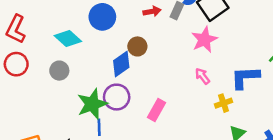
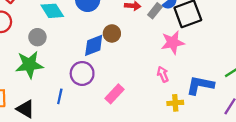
green star: (92, 104) -> (29, 65), moved

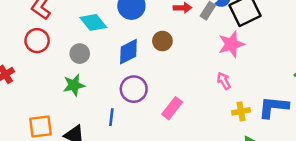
blue diamond: (94, 45) -> (128, 52), moved
green star: (29, 65) -> (74, 85), size x0.7
blue L-shape: (200, 85) -> (273, 107), moved

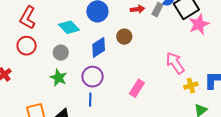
pink star: (231, 44) -> (199, 24), moved
pink arrow: (224, 81) -> (175, 63), size x1.6
green star: (74, 85) -> (59, 78), turned -30
purple circle: (134, 89) -> (93, 77), moved

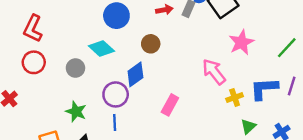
pink star: (199, 24) -> (241, 42), moved
cyan diamond: (69, 27) -> (101, 49), moved
blue diamond: (99, 47) -> (135, 74), moved
green star: (59, 78) -> (76, 112), moved

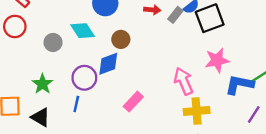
brown circle: (151, 44) -> (121, 39), moved
blue L-shape: (264, 89) -> (239, 84), moved
yellow cross: (235, 98) -> (197, 111), size x1.5

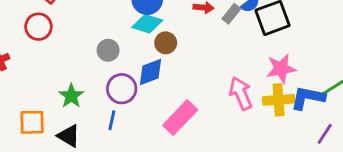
cyan diamond: (83, 31) -> (147, 24), moved, turned -40
gray circle: (53, 42) -> (108, 50), moved
pink rectangle: (133, 102) -> (180, 118), size x1.4
yellow cross: (197, 111) -> (279, 100), moved

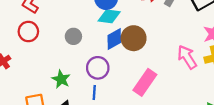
brown circle: (166, 43) -> (134, 38), moved, size x1.5
gray circle: (108, 50) -> (73, 36), moved
blue diamond: (151, 72) -> (114, 39), moved

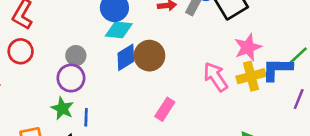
purple circle: (98, 68) -> (71, 78), moved
pink rectangle: (145, 82) -> (165, 109), size x0.7
blue line: (94, 92) -> (86, 117), moved

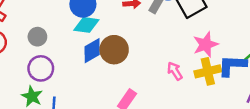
gray circle: (76, 56) -> (37, 37), moved
pink arrow: (216, 77) -> (175, 71), size x0.7

